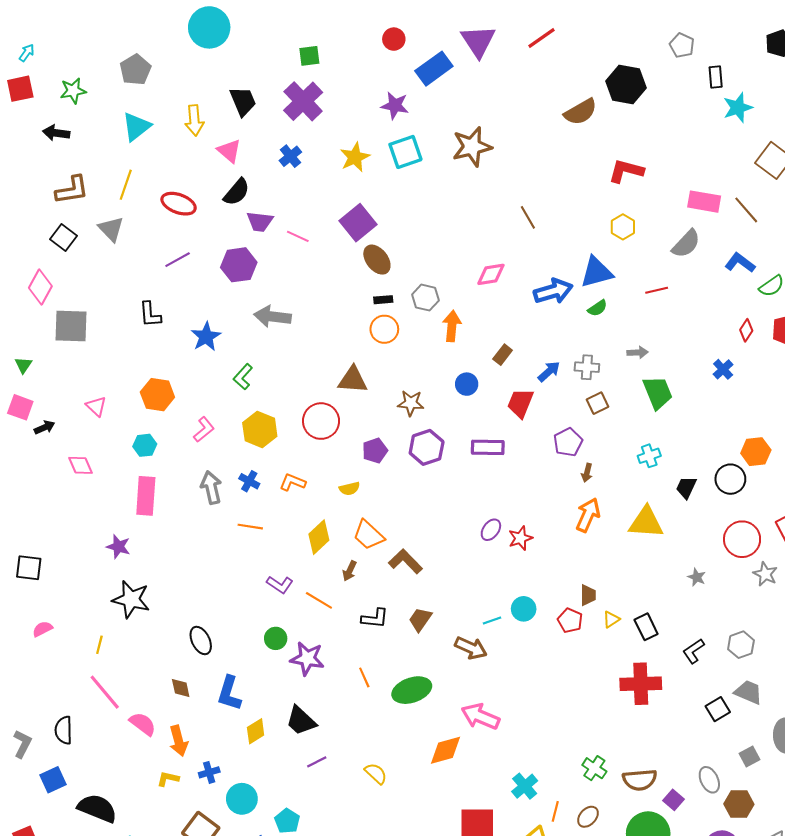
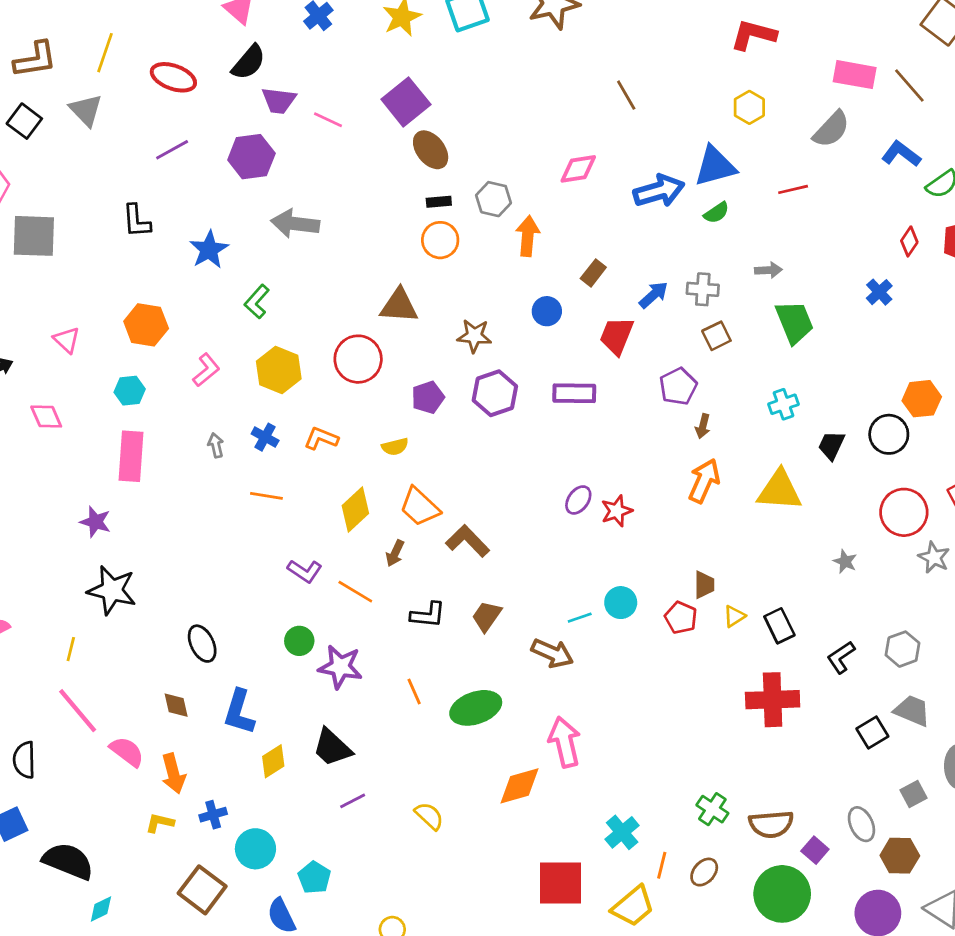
gray arrow: (211, 488) -> (216, 445), size x0.6
pink arrow: (480, 716) -> (565, 742), turned 54

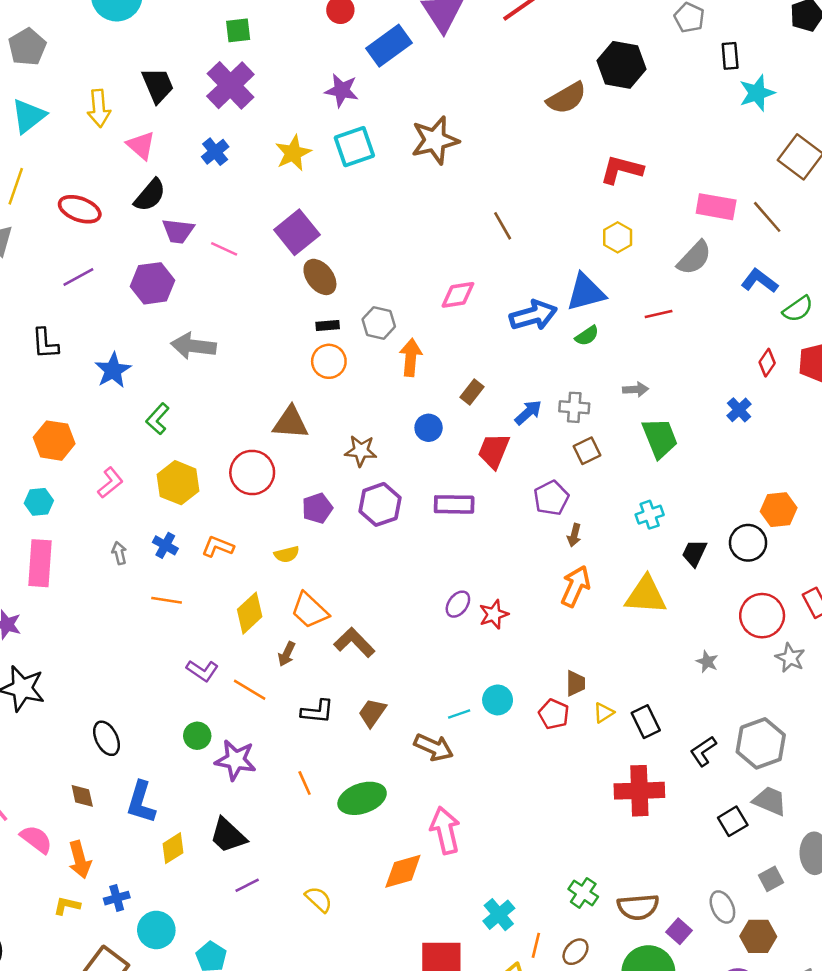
gray hexagon: (903, 649) -> (761, 743), size x1.5

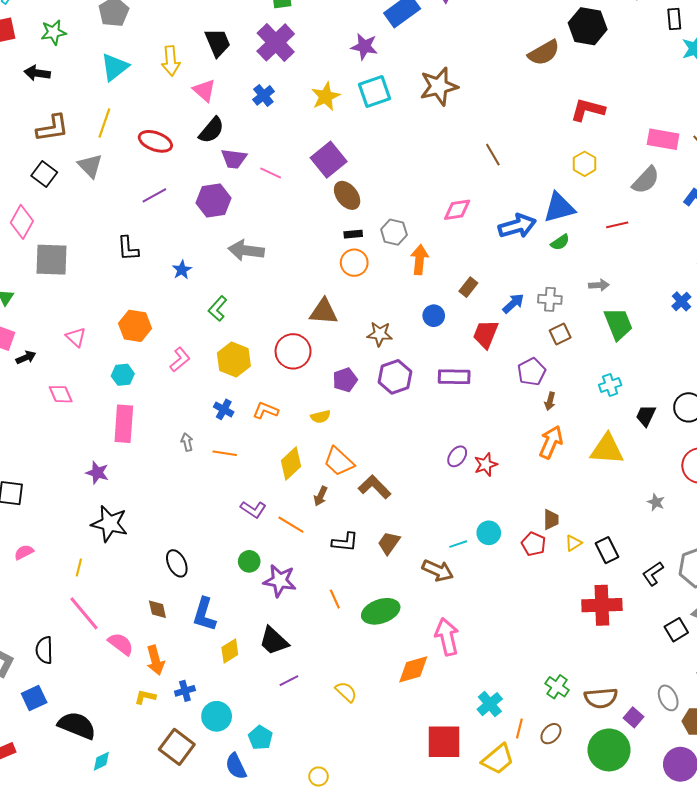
blue star: (113, 370) -> (182, 270), size x0.7
gray arrow: (119, 553) -> (187, 442), moved

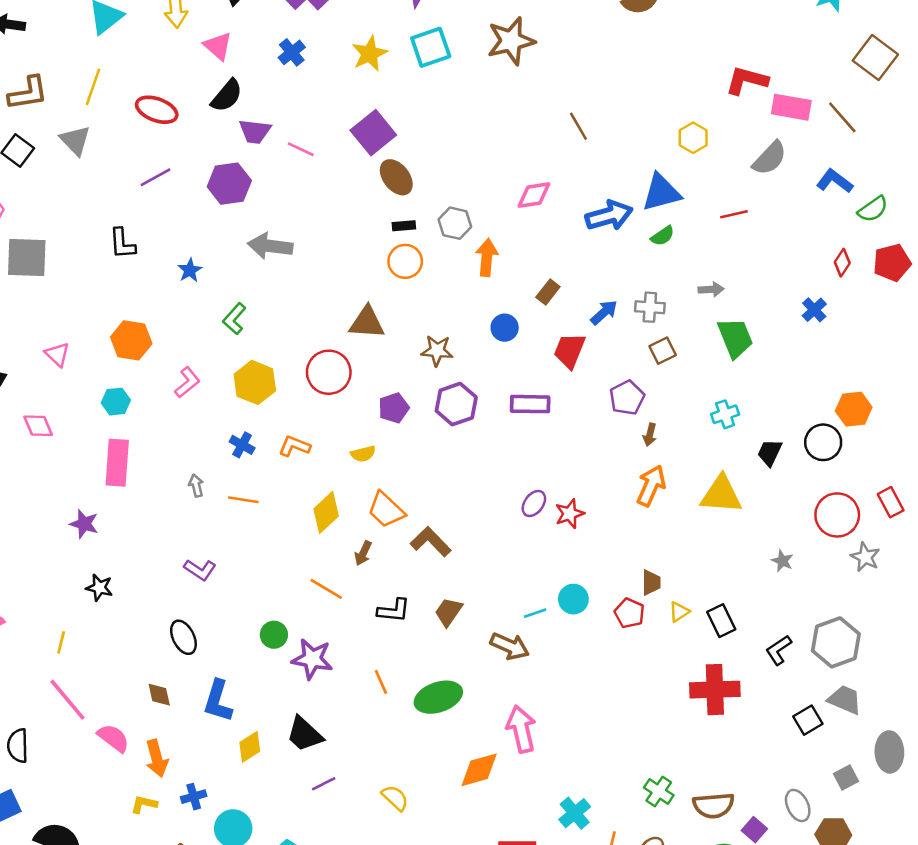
red L-shape: (588, 110) -> (747, 80), moved
purple L-shape: (253, 509) -> (200, 570), moved
black star: (110, 524) -> (99, 588), size x0.6

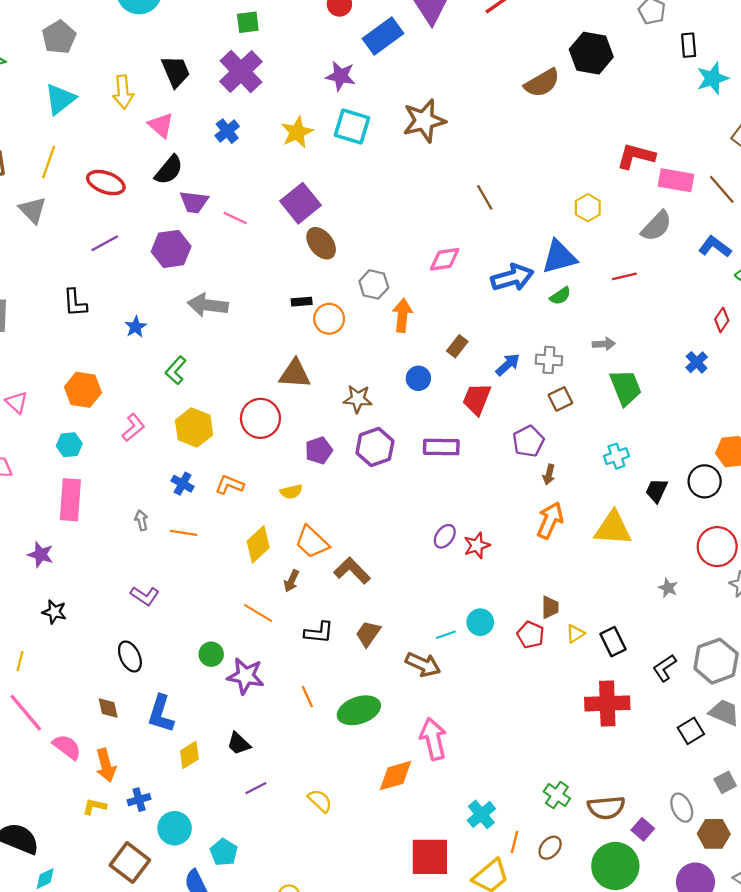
cyan square: (431, 47) -> (352, 126), turned 36
black rectangle: (404, 226) -> (302, 302), moved
black trapezoid: (305, 734) -> (239, 743), size x0.7

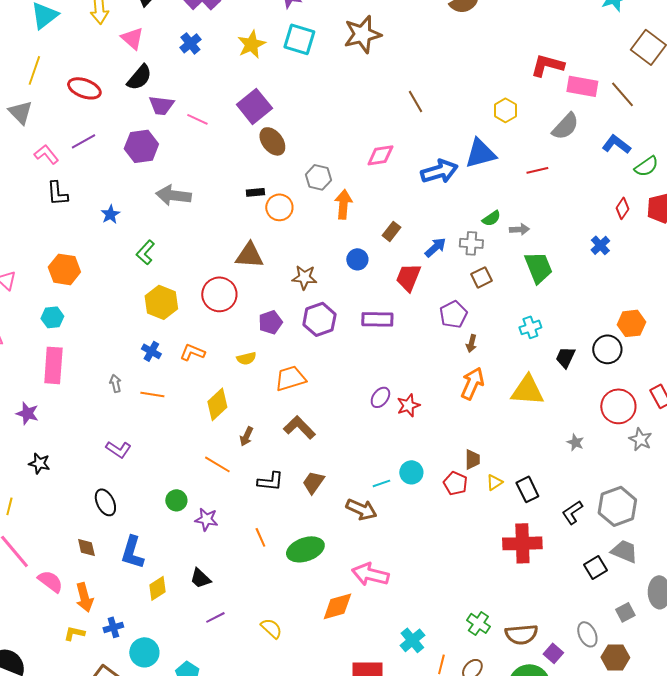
green semicircle: (560, 296) -> (491, 218), moved
pink L-shape: (133, 428) -> (46, 154), moved, turned -90
orange trapezoid: (312, 542) -> (290, 378), moved, turned 120
purple star: (246, 676) -> (206, 519), size x0.7
pink arrow: (433, 739) -> (370, 574), turned -63

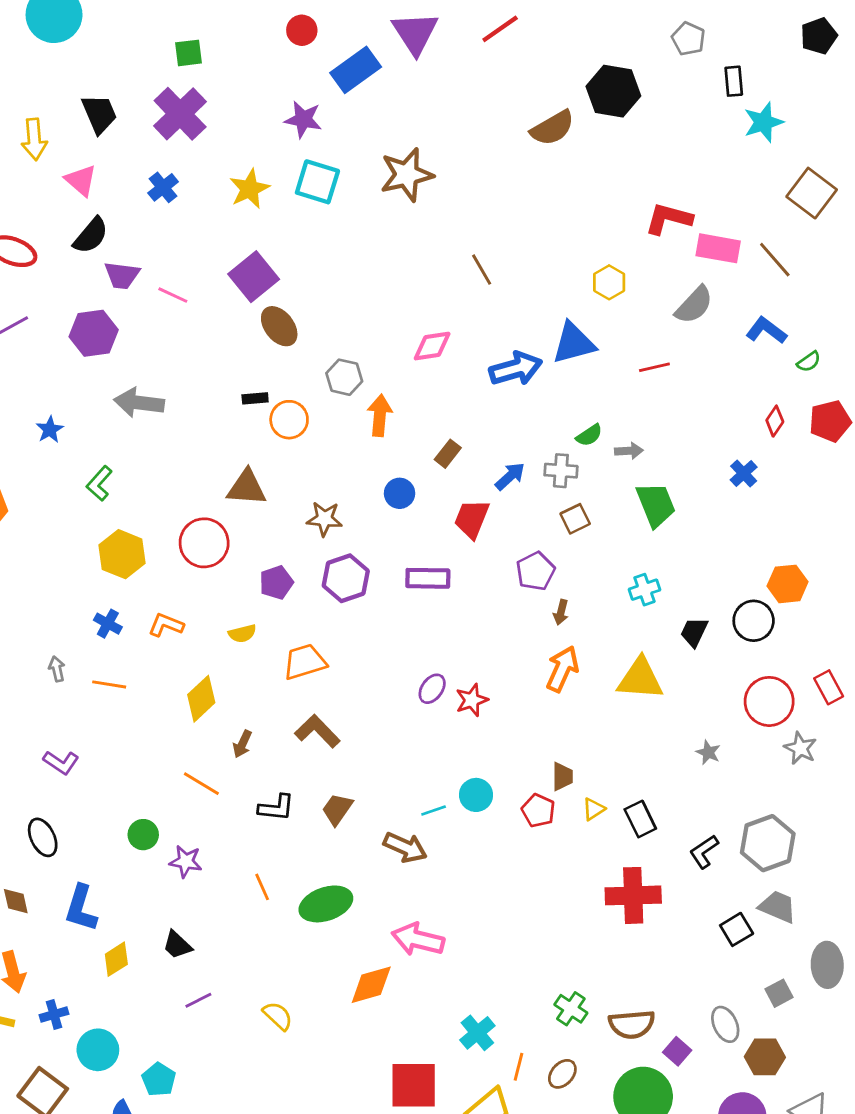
green semicircle: (646, 166) -> (809, 362), size x0.7

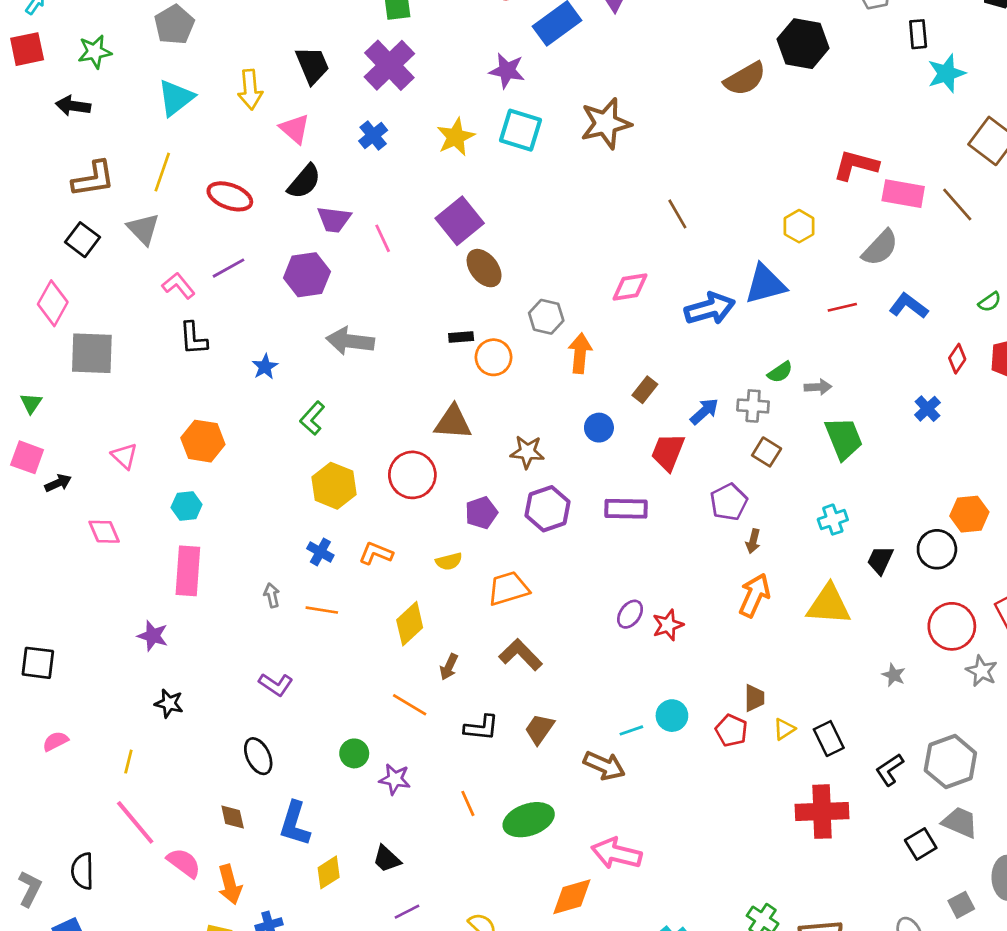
pink line: (173, 295) -> (383, 238), turned 40
blue L-shape: (766, 330) -> (909, 306), moved
brown square: (575, 519) -> (767, 452), turned -32

